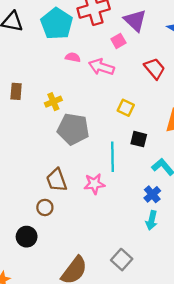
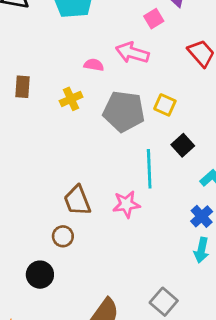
pink semicircle: (73, 57) -> (94, 65), moved
gray pentagon: (73, 129) -> (124, 111), moved
black square: (139, 139) -> (183, 145), turned 35

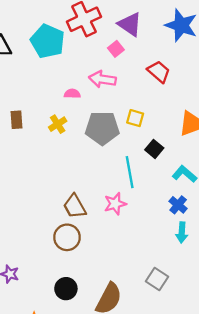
brown circle: (63, 236) -> (67, 237), size x1.5
black circle: (40, 275) -> (66, 289), moved

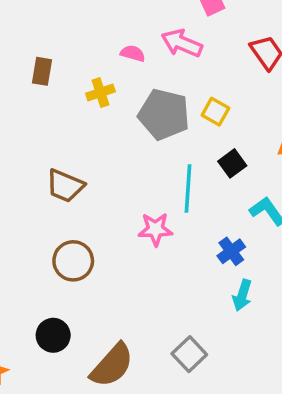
blue cross: (178, 205) -> (231, 251), moved
brown trapezoid: (75, 206) -> (65, 186), moved, turned -52

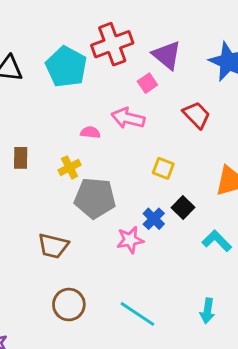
gray pentagon: (164, 114) -> (95, 198), moved
cyan line: (188, 188) -> (137, 314), moved, turned -51
pink star: (155, 229) -> (130, 240), moved
blue cross: (231, 251) -> (154, 219), moved

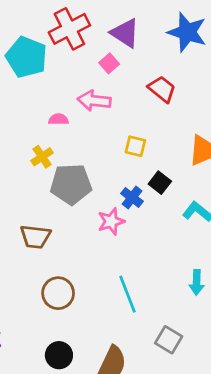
cyan line: (137, 314) -> (127, 294), turned 42

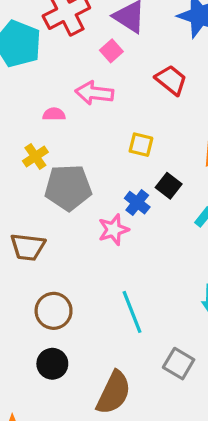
black circle: (59, 355) -> (52, 364), moved

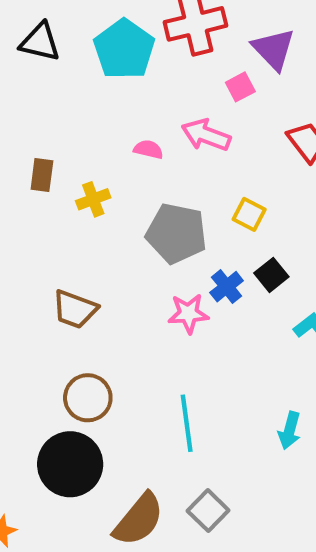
yellow cross: (35, 157) -> (93, 199), moved
gray pentagon: (68, 187) -> (176, 233), moved
black circle: (52, 364) -> (70, 464), size x1.6
gray square: (179, 364) -> (208, 511), moved

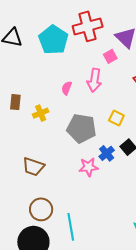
pink arrow: (206, 135) -> (94, 80), turned -100
pink semicircle: (148, 149) -> (67, 88), turned -80
cyan line: (187, 423) -> (71, 227), moved

